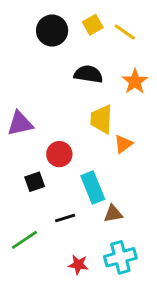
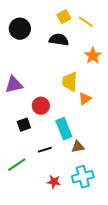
black circle: (52, 31) -> (20, 29), moved
black semicircle: (88, 74) -> (59, 40), moved

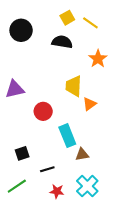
black square: (24, 125) -> (22, 153), moved
black line: (45, 150) -> (47, 169), moved
green line: (17, 165) -> (17, 186), moved
cyan cross: (83, 177) -> (87, 186), turned -30

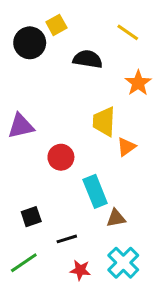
yellow square: (67, 18) -> (56, 25), moved

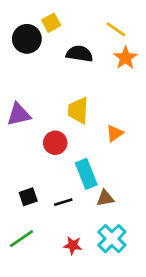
orange star: (138, 83) -> (125, 58), moved
yellow trapezoid: (104, 122) -> (78, 110), moved
black line: (67, 239) -> (63, 202), moved

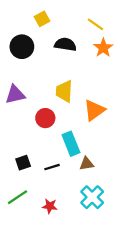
black circle: (27, 39) -> (22, 47), moved
orange triangle: (115, 133) -> (94, 110), size x1.5
red star: (73, 245) -> (50, 206), moved

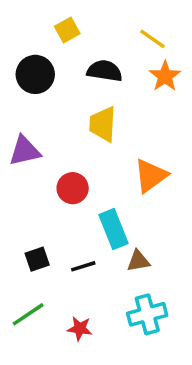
yellow trapezoid: (64, 91) -> (103, 124), moved
cyan cross: (92, 197) -> (147, 314), turned 30

